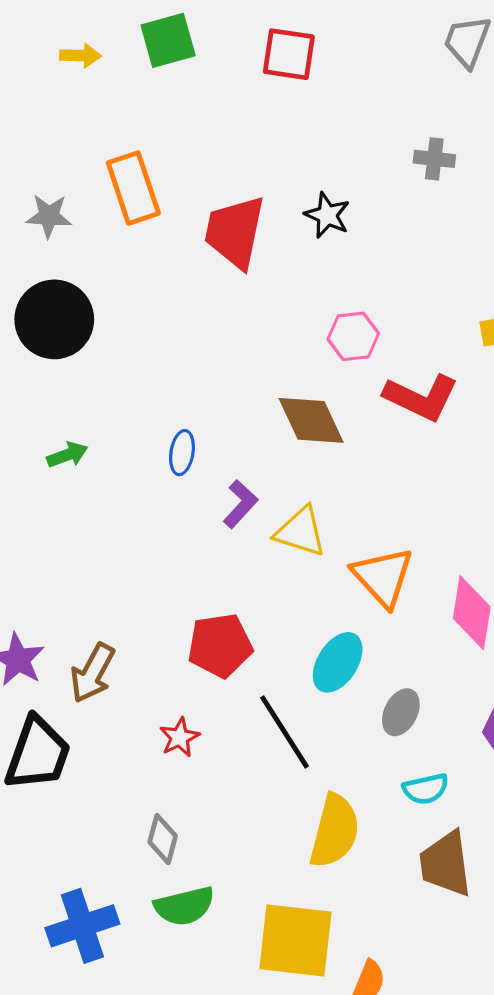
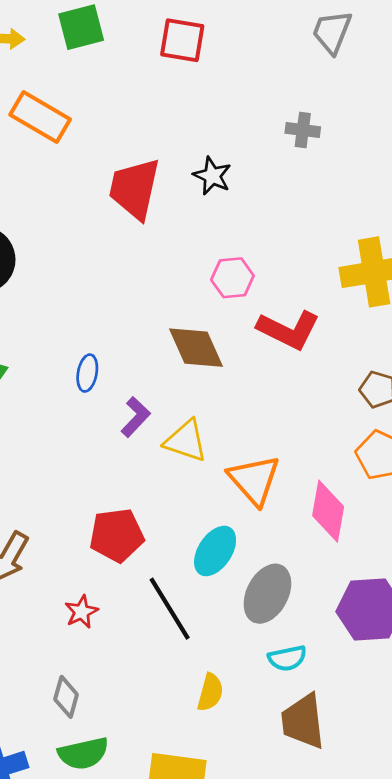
orange rectangle: (133, 188) -> (40, 117), moved, turned -42
gray ellipse: (401, 712) -> (267, 594), size x1.5
yellow semicircle: (335, 831) -> (210, 692), size x0.6

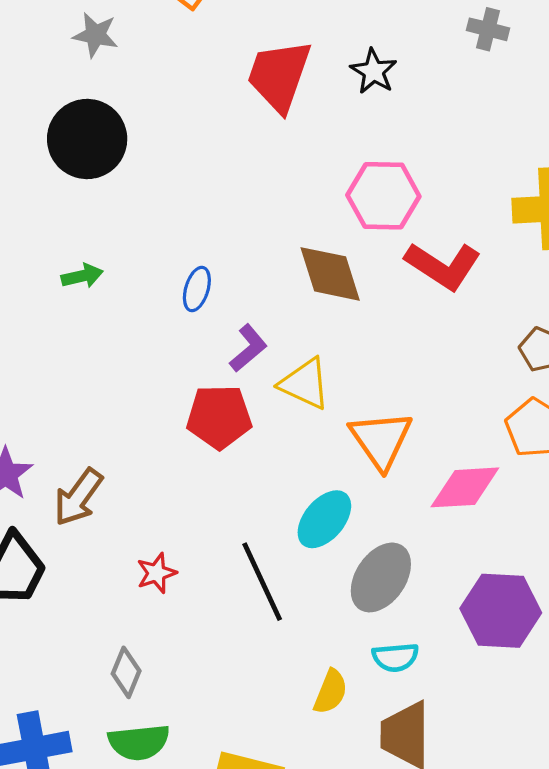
pink hexagon: (232, 278) -> (383, 196), size x1.4
pink diamond: (328, 511) -> (465, 487), turned 70
red pentagon: (117, 535) -> (219, 417), moved
yellow semicircle: (210, 692) -> (331, 692), moved

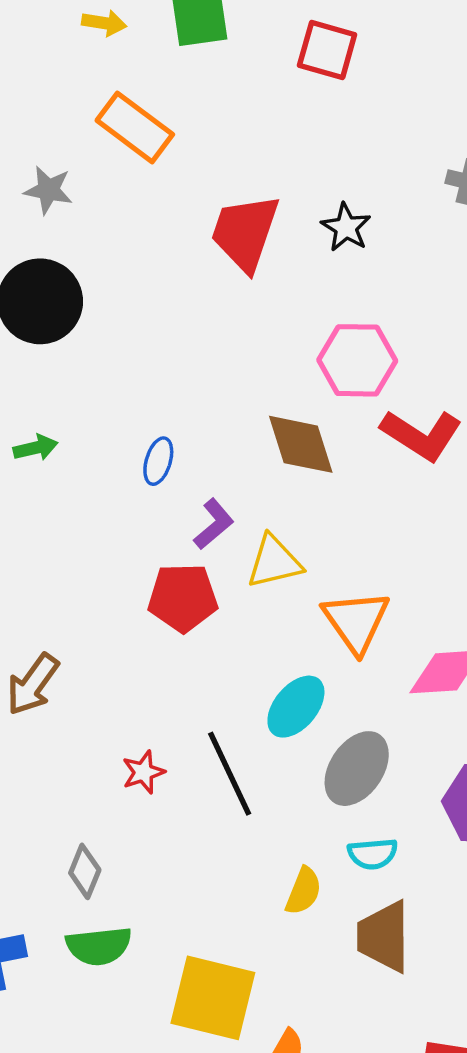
yellow triangle: (305, 384) -> (274, 562), turned -38
red star: (156, 573) -> (143, 772), moved

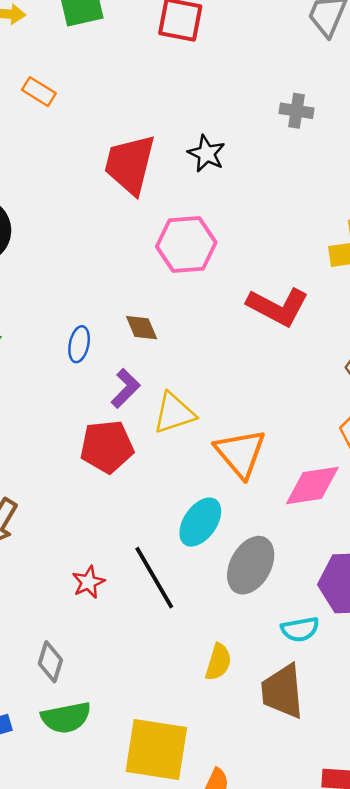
orange rectangle: (135, 127) -> (39, 92), size x0.6
pink hexagon: (357, 360) -> (186, 244), moved
brown diamond: (301, 444) -> (142, 328), moved, size x0.6
cyan semicircle: (373, 854) -> (300, 629), moved

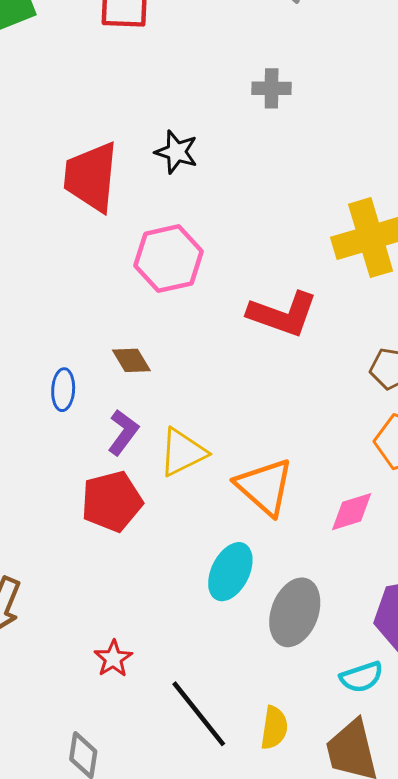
pink diamond: (312, 486) -> (352, 512), size x0.7
black line: (154, 578) -> (199, 714), moved

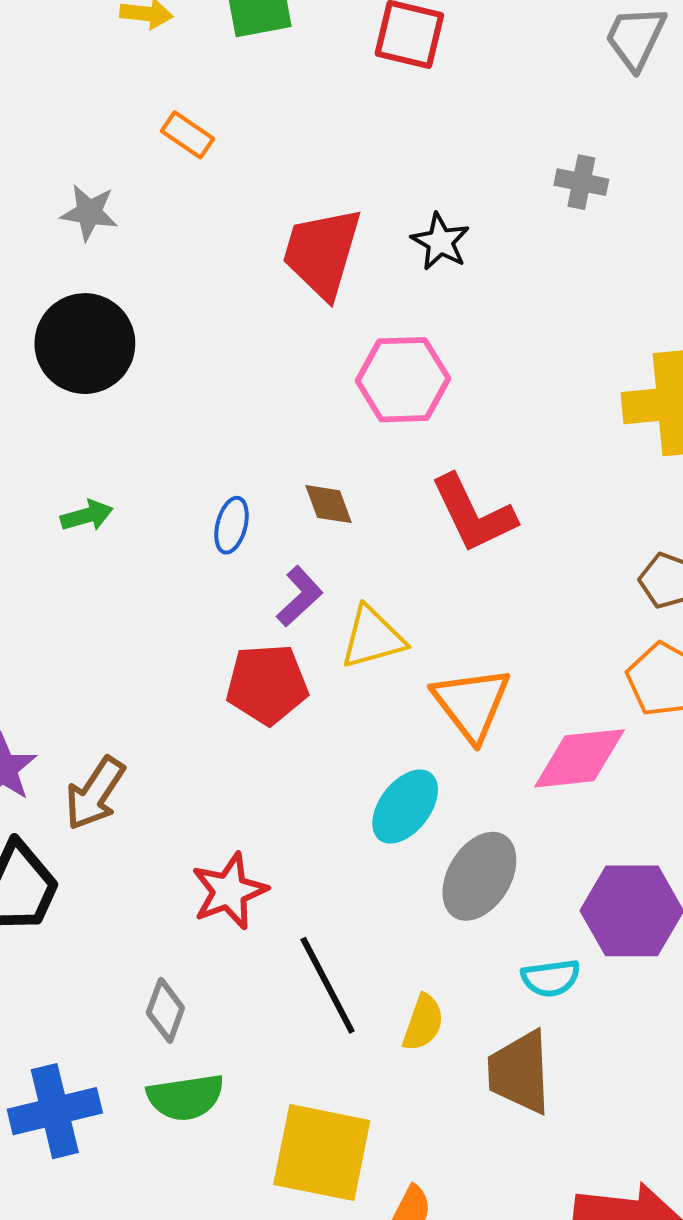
red L-shape: (283, 314) -> (473, 514), moved, turned 34
pink diamond: (352, 512) -> (580, 758), size x1.5
red star: (113, 659) -> (229, 891), size x1.5

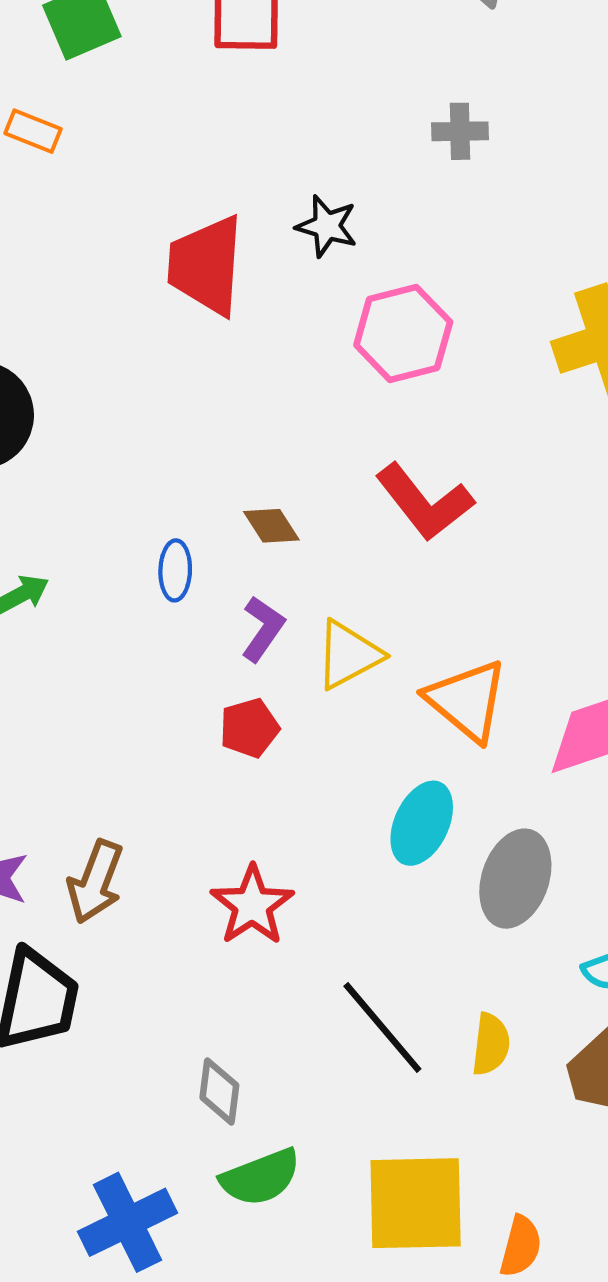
orange rectangle: (188, 135) -> (33, 131), moved
pink hexagon: (403, 380) -> (403, 334), moved
red pentagon: (267, 684) -> (249, 728), size x0.7
red star: (229, 891) -> (252, 905), moved

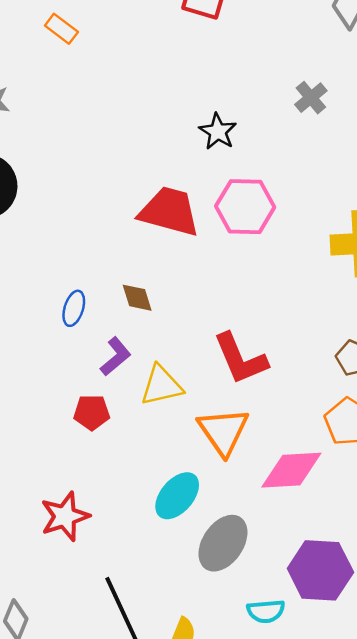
gray cross: (460, 131) -> (311, 98), turned 36
red trapezoid: (206, 265) -> (169, 212), moved, turned 86
red L-shape: (424, 502) -> (240, 359), moved

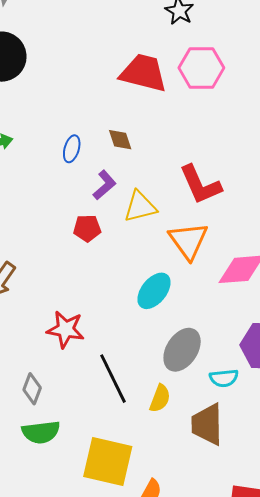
red star: (65, 516) -> (66, 329), moved, turned 30
gray ellipse: (223, 543) -> (182, 350), moved

